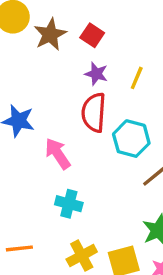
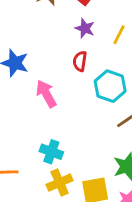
red semicircle: (94, 112) -> (80, 61), size x0.6
cyan cross: (69, 204) -> (51, 152), moved

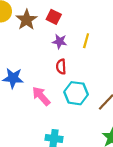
cyan hexagon: (110, 86) -> (76, 93), moved

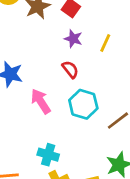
red semicircle: (61, 67) -> (70, 69), turned 136

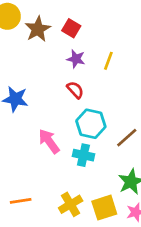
pink arrow: (41, 101) -> (49, 141), moved
cyan cross: (48, 155) -> (83, 155), moved

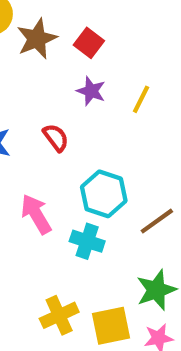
red semicircle: (75, 90) -> (56, 138), moved

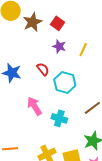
cyan hexagon: (104, 194) -> (65, 82), moved

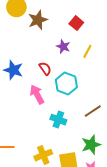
red square: (57, 23) -> (76, 23), moved
pink arrow: (34, 106) -> (37, 94), moved

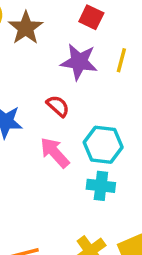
purple star: (63, 46) -> (79, 62), size x1.5
cyan hexagon: (66, 83) -> (103, 145), moved

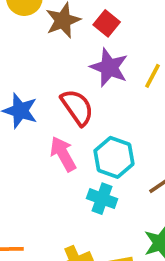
red square: (91, 17) -> (107, 23), moved
red semicircle: (58, 106) -> (77, 107), size x1.5

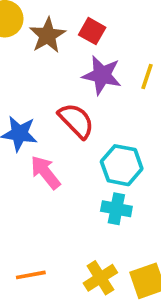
pink arrow: (63, 154) -> (45, 172), moved

